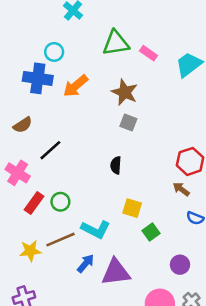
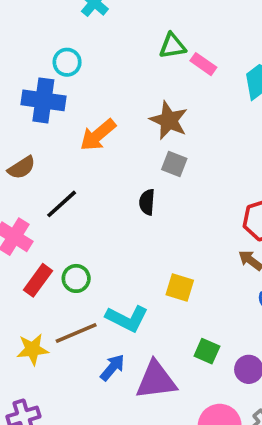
green triangle: (116, 43) -> (172, 46), moved, size x0.7
orange arrow: (76, 86) -> (98, 135), moved
black semicircle: (116, 165) -> (147, 202), moved
green square: (151, 232) -> (207, 351), moved, turned -30

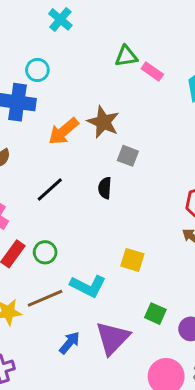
brown star: (169, 120) -> (103, 122), moved
black line: (62, 204) -> (50, 189), moved
blue arrow: (112, 368) -> (70, 343), moved
purple triangle: (156, 380) -> (112, 338), turned -39

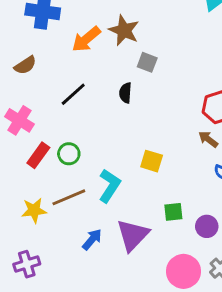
cyan L-shape: (88, 286) -> (109, 186), turned -84
green square: (155, 314) -> (173, 212), turned -30

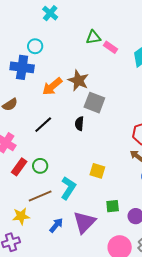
gray square: (147, 62) -> (94, 103), size x1.5
yellow star: (34, 210) -> (21, 216), moved

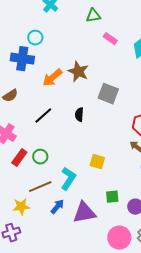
green triangle: (93, 37) -> (93, 16), moved
gray square: (94, 103) -> (108, 94), moved
purple triangle: (84, 222) -> (84, 213), turned 35
blue arrow: (56, 225) -> (57, 207), moved

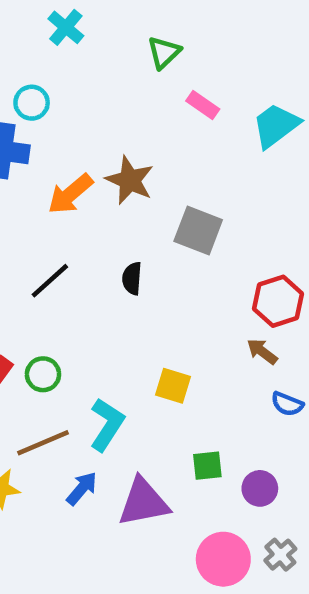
green triangle: (93, 16) -> (164, 52), turned -35

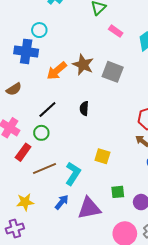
gray square: (198, 230) -> (113, 72), moved
green circle: (43, 374) -> (41, 133), moved
brown line: (43, 443) -> (44, 168), moved

